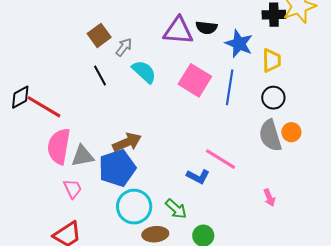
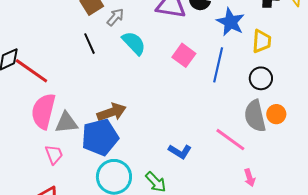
pink square: (195, 80) -> (184, 55), size x0.7
pink line: (221, 159) -> (230, 140), moved

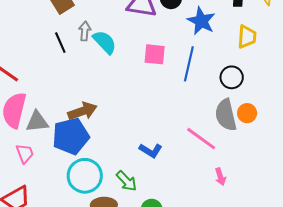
gray arrow: (115, 17) -> (85, 31), moved, turned -36
yellow trapezoid: (262, 41) -> (247, 37), moved
pink square: (184, 55) -> (155, 54), turned -30

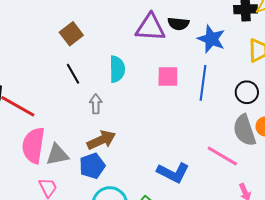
gray arrow: (85, 31) -> (96, 104), moved
cyan semicircle: (105, 42) -> (117, 69), turned 48
blue pentagon: (71, 136) -> (92, 166), size x0.7
blue L-shape: (151, 150) -> (173, 173), size x1.4

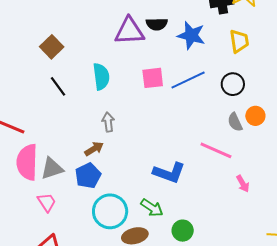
blue line: (203, 83) -> (188, 80), turned 64
gray arrow: (96, 104) -> (108, 122), moved
gray semicircle: (245, 130) -> (235, 122), size x0.6
brown arrow: (101, 140) -> (94, 149), size x0.7

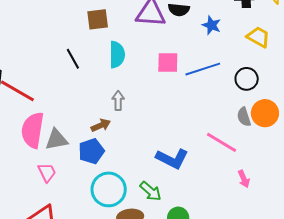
blue star: (191, 35) -> (211, 25), size x0.7
yellow trapezoid: (239, 41) -> (258, 37), turned -60
brown square: (52, 47) -> (98, 19), moved, turned 30
orange circle: (255, 116) -> (265, 113), size x1.4

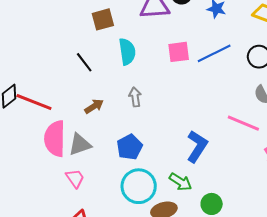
brown arrow: (101, 125) -> (94, 106), moved
blue pentagon: (91, 151) -> (130, 147), moved
blue L-shape: (172, 159) -> (197, 146), turned -76

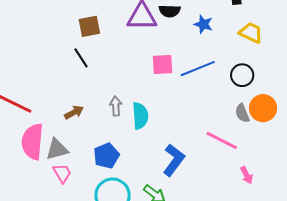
cyan semicircle: (127, 52) -> (140, 116), moved
black line: (84, 62) -> (81, 58), moved
pink trapezoid: (75, 178) -> (62, 173), moved

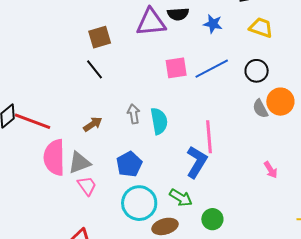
pink line: (222, 140) -> (209, 137), moved, turned 64

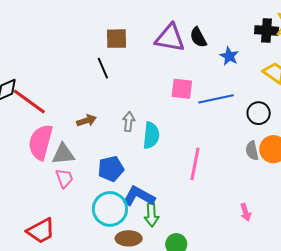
black semicircle: (178, 14) -> (198, 37), turned 50
blue L-shape: (197, 162) -> (139, 196), moved, turned -108
green arrow: (181, 198) -> (152, 215), turned 40

